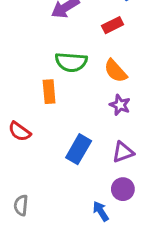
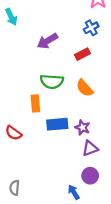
purple star: (120, 105) -> (82, 127), moved
blue rectangle: (79, 149) -> (57, 124), moved, turned 55

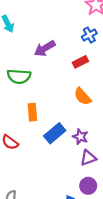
green semicircle: (52, 81) -> (19, 76), moved
blue rectangle: (57, 124) -> (55, 133), turned -35

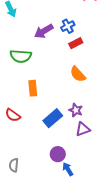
blue cross: (89, 35) -> (68, 26), moved
blue rectangle: (55, 133) -> (53, 118), moved
purple circle: (88, 186) -> (58, 154), moved

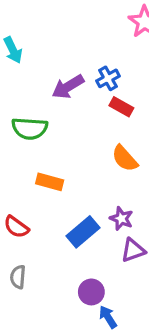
red rectangle: (76, 43) -> (121, 107), turned 56
orange rectangle: (33, 88) -> (50, 182), turned -70
gray semicircle: (14, 165) -> (18, 277), moved

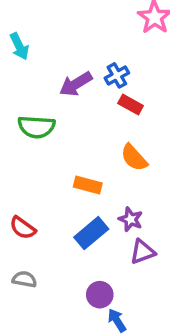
orange rectangle: (50, 182) -> (88, 185), moved
gray semicircle: (18, 277) -> (24, 279), turned 95

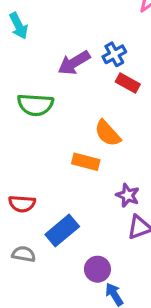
orange semicircle: (134, 158) -> (108, 133), moved
red semicircle: (23, 228) -> (22, 204), turned -32
blue rectangle: (91, 233) -> (62, 231), moved

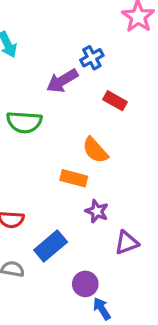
blue cross: (114, 54) -> (92, 58), moved
purple star: (128, 195) -> (97, 211), moved

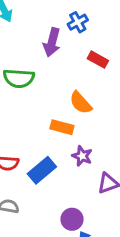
purple arrow: (62, 81) -> (52, 42), turned -44
blue rectangle: (51, 246) -> (42, 170), moved

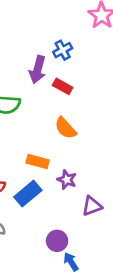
red rectangle: (98, 60) -> (63, 86), moved
orange rectangle: (62, 127) -> (38, 161), moved

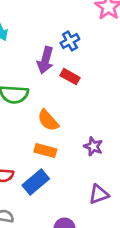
orange semicircle: (65, 128) -> (48, 120), moved
purple star: (67, 180) -> (93, 146), moved

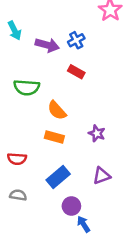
purple arrow: (45, 60) -> (47, 45), moved, turned -90
blue rectangle: (36, 182) -> (58, 177), moved

